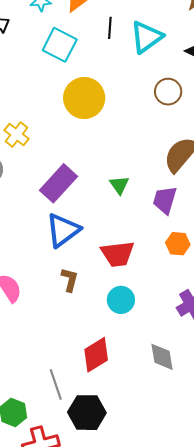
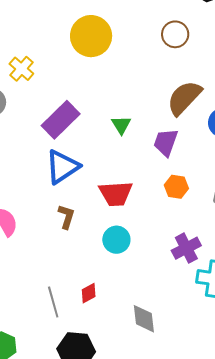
red diamond: (96, 355) -> (89, 293), size x0.6
gray diamond: (162, 357) -> (144, 319), moved
gray line: (56, 385) -> (53, 302), moved

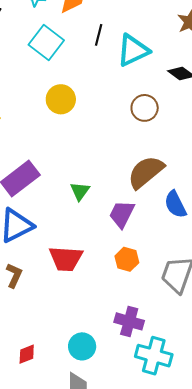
yellow circle: (91, 36) -> (61, 99), size x0.7
cyan circle: (116, 240) -> (82, 346), moved
purple cross: (186, 248) -> (129, 321), turned 36

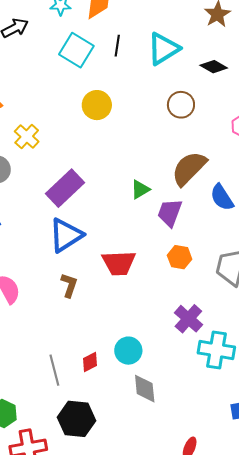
black line: (99, 35) -> (117, 46), moved
green triangle: (80, 191) -> (140, 189), moved, turned 30
purple cross: (129, 321) -> (188, 319), turned 32
cyan circle: (82, 346) -> (128, 351), moved

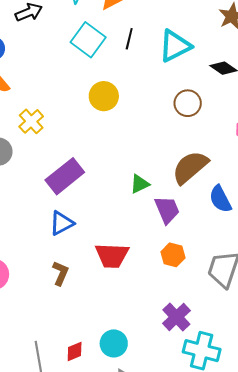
purple trapezoid: (170, 213) -> (167, 210), turned 132
blue triangle: (66, 235) -> (62, 223), size x0.7

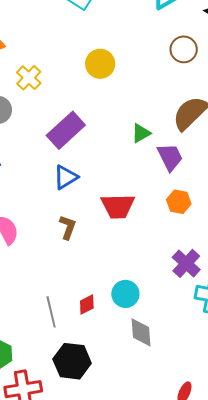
yellow circle: (104, 96) -> (100, 64), moved

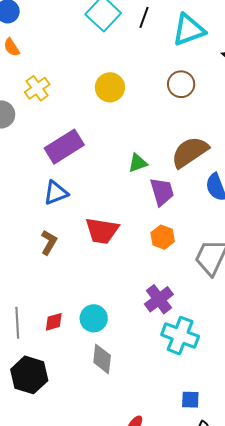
brown circle: (184, 49) -> (181, 84), moved

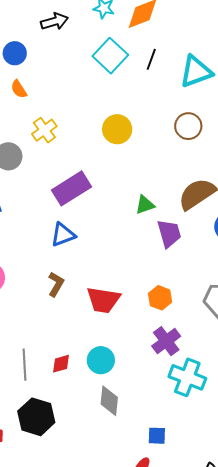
red trapezoid: (102, 231) -> (103, 300), moved
orange hexagon: (163, 237) -> (160, 298), moved
blue square: (190, 400) -> (157, 436), moved

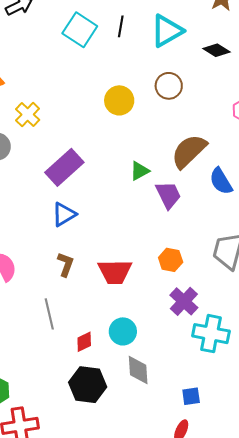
yellow circle: (117, 129) -> (119, 100), moved
gray line: (24, 365) -> (49, 314), moved
black hexagon: (36, 417) -> (88, 385), moved

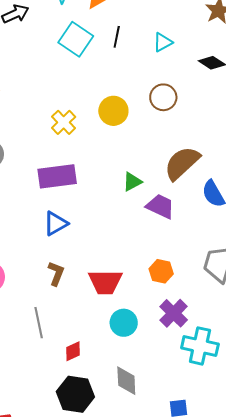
cyan triangle: (167, 31) -> (163, 42), size x0.6
yellow cross: (28, 115) -> (64, 122), moved
purple rectangle: (64, 167) -> (57, 176), turned 33
purple trapezoid: (168, 195) -> (160, 206), turned -40
cyan circle: (123, 331) -> (124, 323), moved

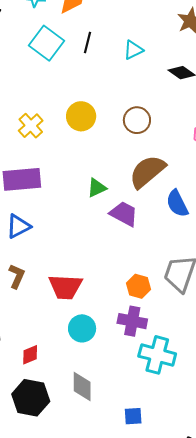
brown circle: (163, 97) -> (137, 120), moved
orange hexagon: (161, 271) -> (138, 286), moved
purple cross: (174, 313) -> (132, 321), turned -36

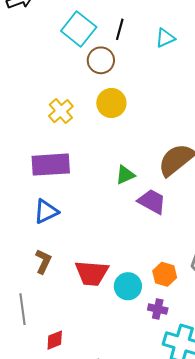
brown circle: (137, 120) -> (101, 60), moved
purple cross: (132, 321) -> (158, 309), size x0.7
cyan circle: (82, 328) -> (128, 286), moved

